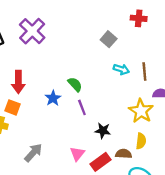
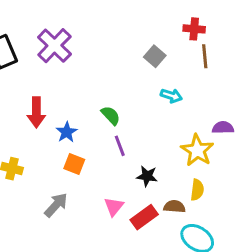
brown line: (144, 72) -> (205, 56), moved
blue star: (53, 98) -> (67, 132), moved
orange square: (12, 107) -> (74, 164), moved

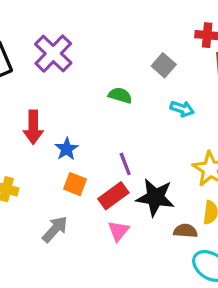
green semicircle: (111, 115) -> (120, 95), moved, turned -30
black star: (147, 176) -> (155, 197), size x1.6
red rectangle: (144, 217) -> (113, 196), moved

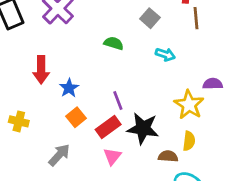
orange square: (75, 184) -> (76, 117), turned 30

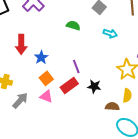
black star: (143, 128) -> (94, 86), size x0.6
gray arrow: (59, 155) -> (20, 100), moved
pink triangle: (112, 156) -> (46, 96), moved, turned -48

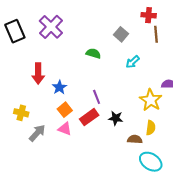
cyan arrow: (110, 33) -> (133, 62), turned 120

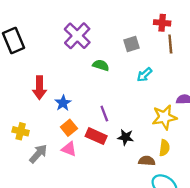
purple cross: (51, 27) -> (77, 36), moved
gray square: (121, 34) -> (131, 44), turned 32
yellow star: (151, 100) -> (164, 117), turned 30
red rectangle: (89, 117) -> (96, 136), turned 60

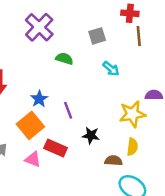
cyan arrow: (144, 75) -> (111, 69), turned -98
blue star: (63, 103) -> (39, 99), moved
orange square: (69, 128) -> (30, 125), size x1.5
red rectangle: (96, 136) -> (56, 148), moved
pink triangle: (69, 149) -> (33, 159), moved

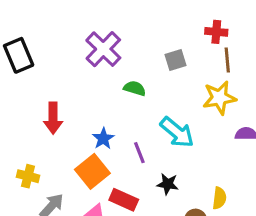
cyan arrow: (111, 69) -> (177, 132), moved, size x1.6
yellow star: (132, 114) -> (219, 98), moved

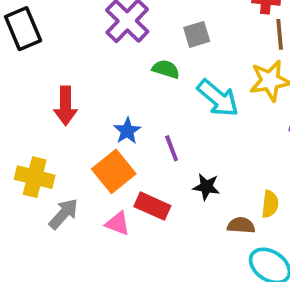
gray square: (175, 60) -> (197, 34), moved
cyan arrow: (177, 132) -> (218, 98), moved
yellow cross: (28, 176) -> (35, 177), size x1.4

